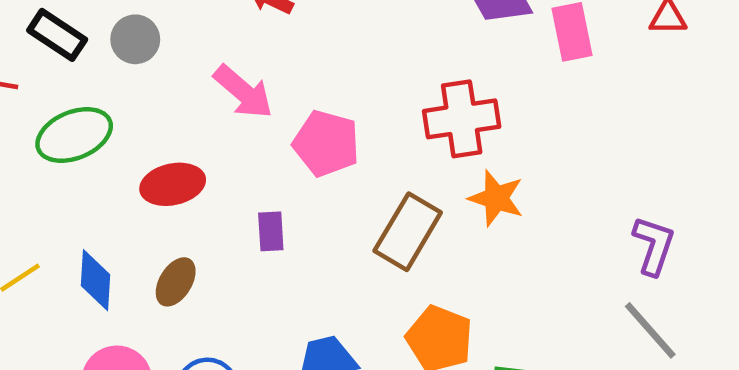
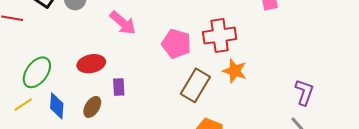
green ellipse: (74, 135) -> (37, 72), moved, turned -32
pink pentagon: (326, 143) -> (176, 44), moved
purple rectangle: (271, 231) -> (119, 87), moved

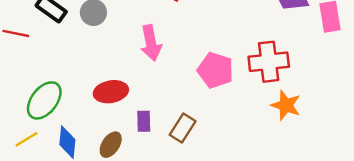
pink arrow: (123, 23) -> (151, 43), turned 36
brown rectangle: (195, 85) -> (183, 128), moved, size x0.7

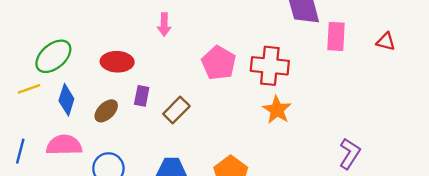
pink arrow: (151, 43) -> (164, 25), size x0.7

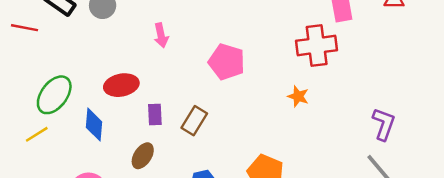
red cross: (270, 66) -> (317, 46), moved
blue diamond: (66, 100) -> (94, 125), moved
orange star: (277, 110) -> (298, 96), size x0.7
brown ellipse: (106, 111) -> (143, 156), moved

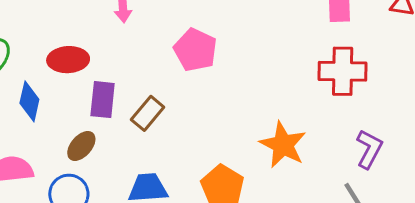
red cross: (317, 46) -> (343, 71), moved
orange star: (298, 96) -> (283, 145), moved, size x1.8
purple rectangle: (155, 114) -> (103, 100), size x1.4

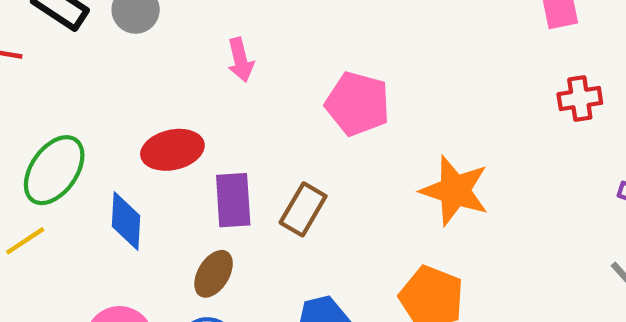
red cross: (343, 71) -> (580, 99), size x0.6
orange star: (283, 145) -> (455, 191), moved

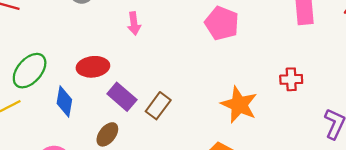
red cross: (580, 99) -> (291, 79), moved
pink pentagon: (358, 104) -> (222, 23), moved
purple rectangle: (233, 200) -> (122, 97), turned -52

